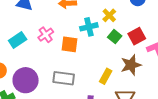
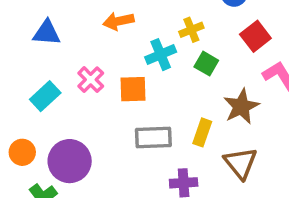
yellow cross: (109, 15) -> (191, 30), turned 32
red square: (137, 36) -> (255, 36), moved
gray rectangle: (64, 78) -> (153, 137), moved

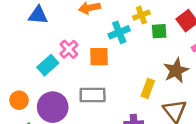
green square: (206, 64) -> (159, 31), moved, turned -35
cyan rectangle: (45, 96) -> (48, 65), moved
gray rectangle: (153, 137) -> (93, 95), moved

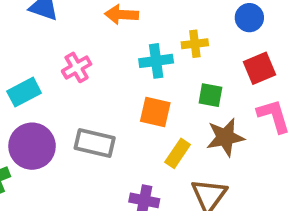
green square: (159, 31) -> (210, 95), moved
orange square: (99, 57) -> (155, 112), moved
cyan rectangle: (48, 65) -> (24, 92), moved

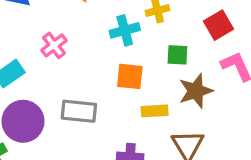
yellow rectangle: (178, 153) -> (155, 111), turned 60

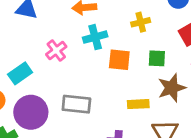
cyan cross: (125, 30) -> (95, 37), moved
orange square: (130, 76) -> (119, 60), moved

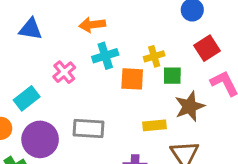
yellow cross: (141, 22) -> (154, 56), moved

